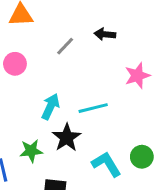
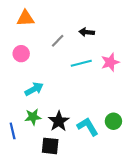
cyan arrow: (50, 107) -> (34, 89), moved, turned 36
cyan line: (93, 108) -> (81, 63), moved
black star: (67, 138) -> (59, 121), moved

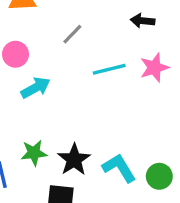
black arrow: (87, 32) -> (143, 21), moved
cyan arrow: (34, 89) -> (36, 88), moved
green circle: (113, 121) -> (159, 176), moved

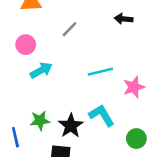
pink star: (154, 68) -> (134, 87), moved
cyan line: (109, 69) -> (100, 72), moved
cyan L-shape: (119, 168) -> (102, 115), moved

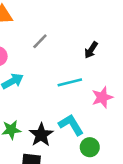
black arrow: (124, 19) -> (91, 50), moved, turned -63
green circle: (136, 139) -> (90, 147), moved

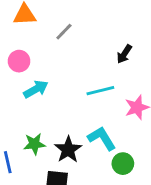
gray line: (40, 41) -> (64, 32), moved

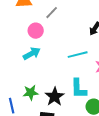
pink circle: (19, 61) -> (36, 31), moved
cyan L-shape: (102, 138) -> (79, 89), turned -150

